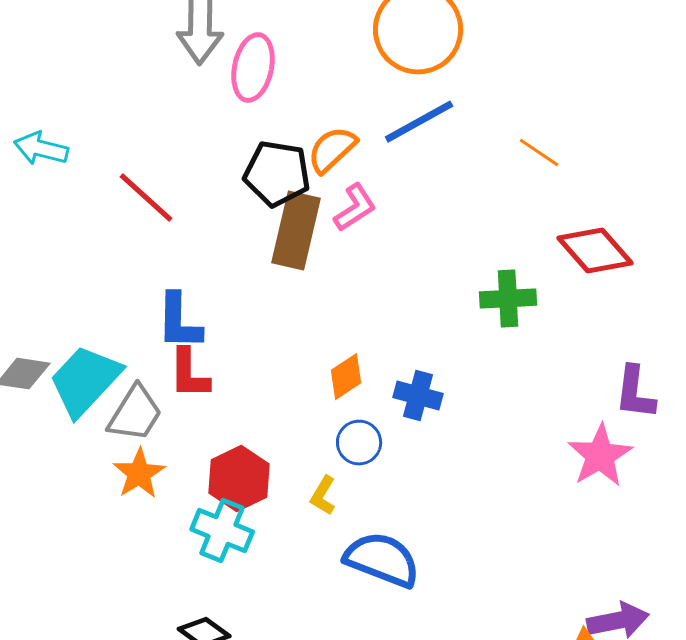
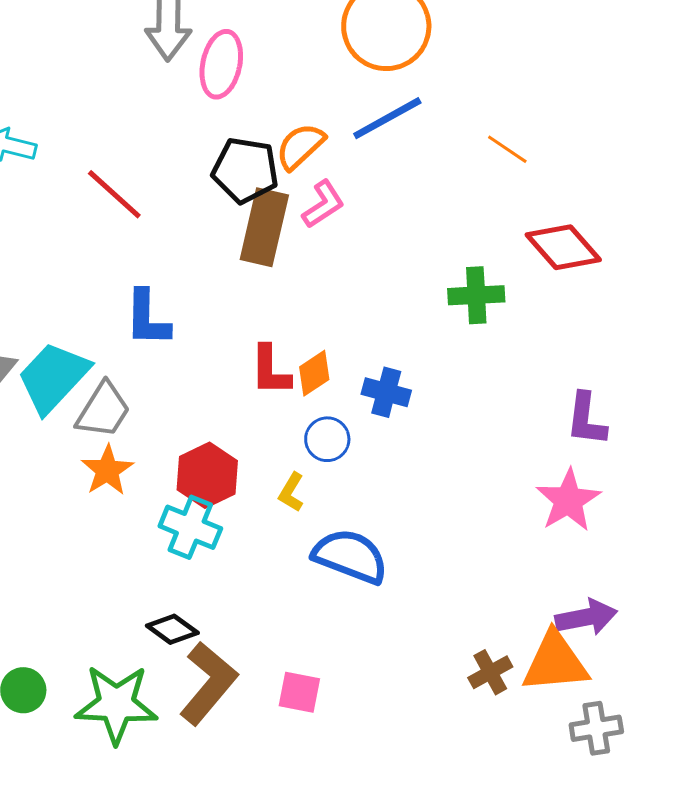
red L-shape: (189, 374) -> (270, 370), moved
purple L-shape: (635, 393) -> (586, 419), moved
pink star: (600, 456) -> (568, 500), moved

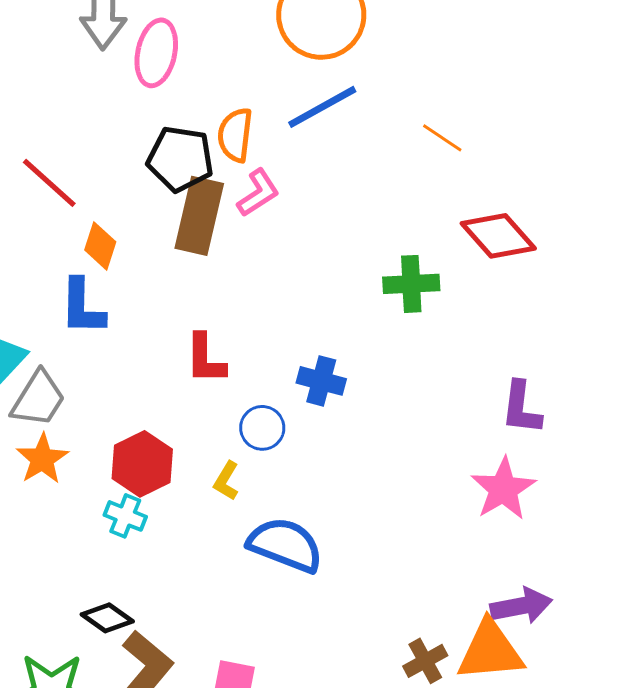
orange semicircle: (300, 146) -> (235, 135), turned -40
orange diamond: (314, 373) -> (100, 246), moved, turned -39
cyan cross: (190, 527) -> (125, 516), size x0.7

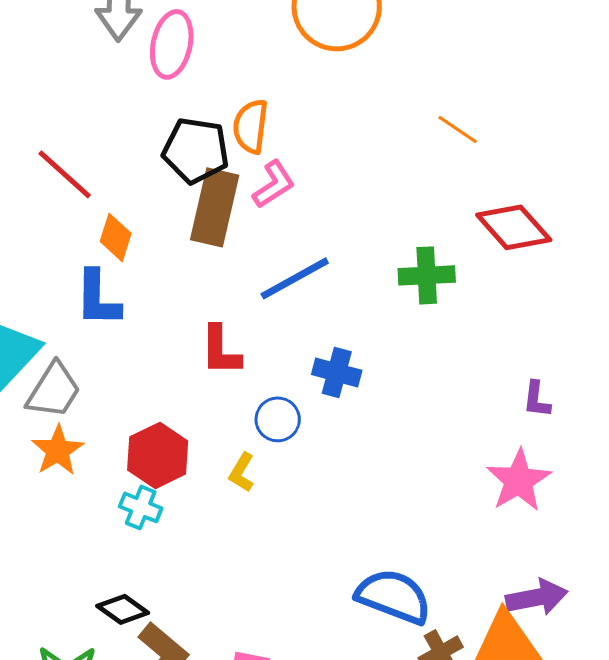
blue line: (322, 107) -> (295, 278), moved
purple L-shape: (521, 408) -> (537, 399), size x0.7
blue semicircle: (285, 545) -> (394, 596), moved

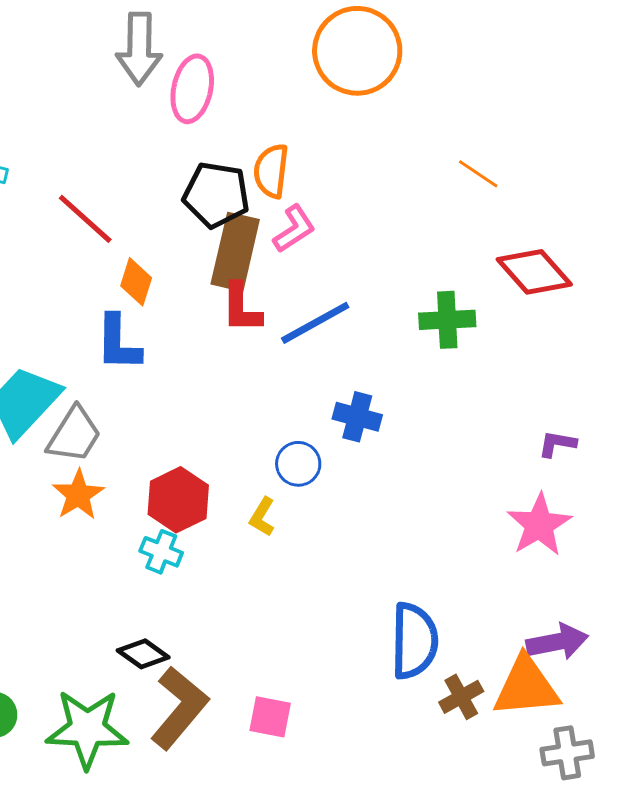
red L-shape: (221, 350) -> (241, 308), moved
purple L-shape: (537, 399) -> (557, 444), turned 93
blue semicircle: (394, 596) -> (414, 641), turned 70

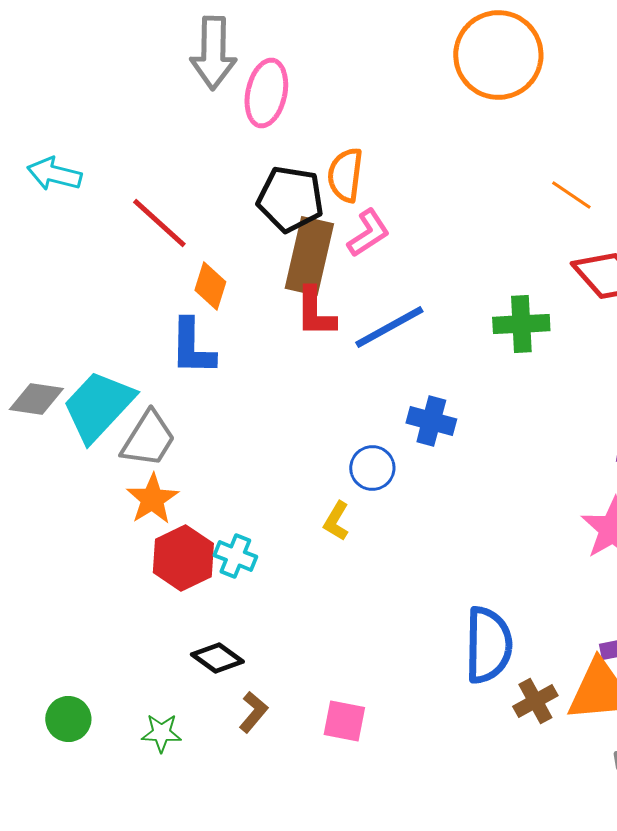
orange circle: (357, 51) -> (498, 55), moved
orange line: (478, 174) -> (571, 195), moved
red hexagon: (178, 500) -> (183, 558), moved
brown L-shape: (179, 708) -> (253, 712), size x0.5
green star: (87, 729) -> (161, 733), size x0.5

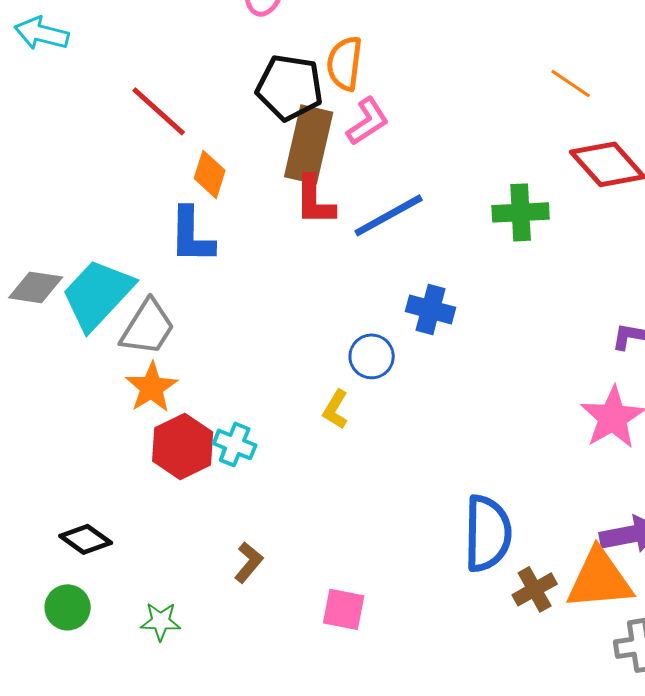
cyan arrow: (54, 174) -> (42, 33), moved
black diamond: (217, 658) -> (86, 539), moved
brown L-shape: (253, 712) -> (249, 562), moved

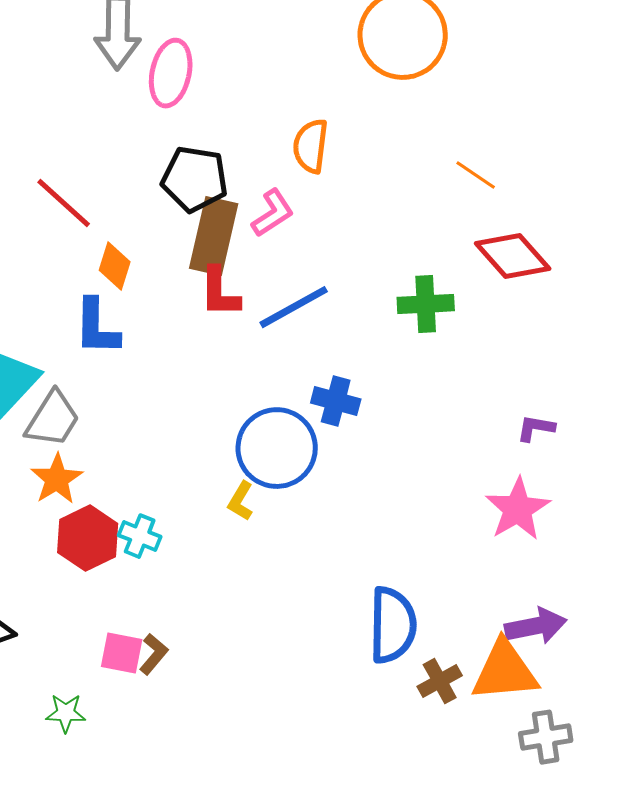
orange semicircle: (345, 63) -> (311, 146), moved
blue circle: (372, 356) -> (277, 448), size x1.8
pink square: (344, 609) -> (122, 653), moved

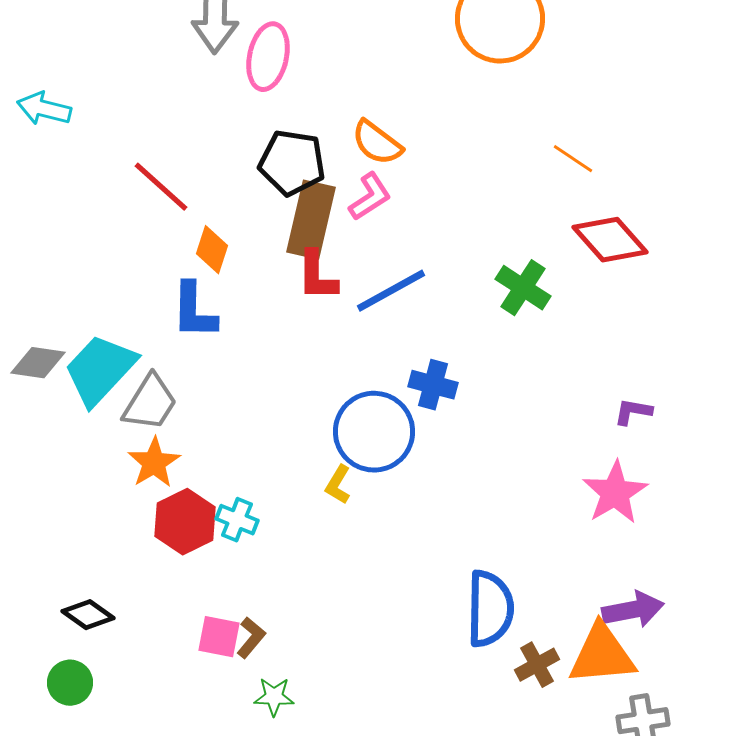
orange semicircle: (311, 146) -> (377, 143), moved, turned -60
green cross: (426, 304) -> (523, 288), turned 36
green star: (66, 713) -> (274, 697), moved

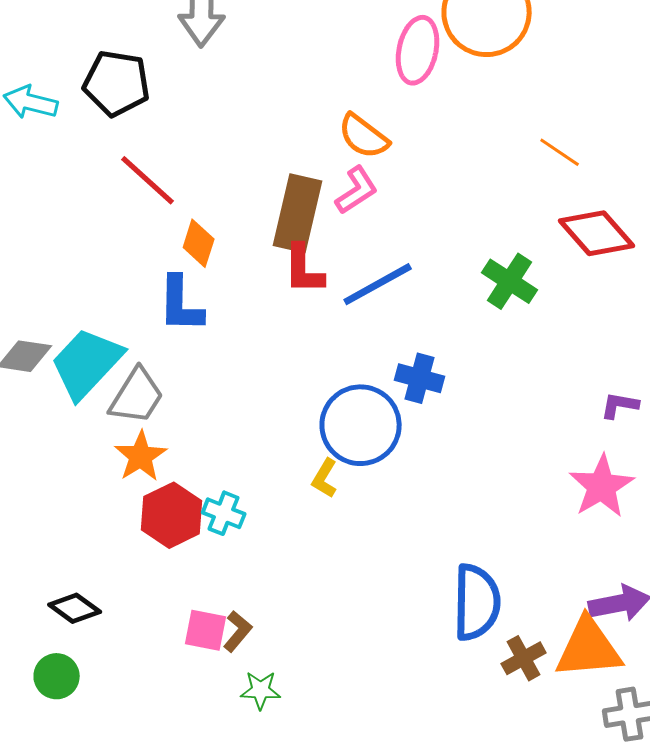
pink ellipse: (268, 57) -> (418, 50), moved
black pentagon: (292, 163) -> (117, 83), moved

